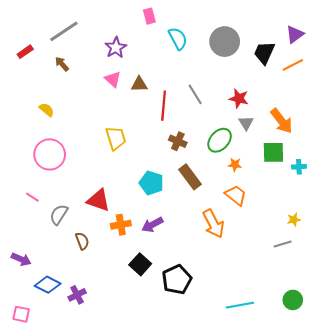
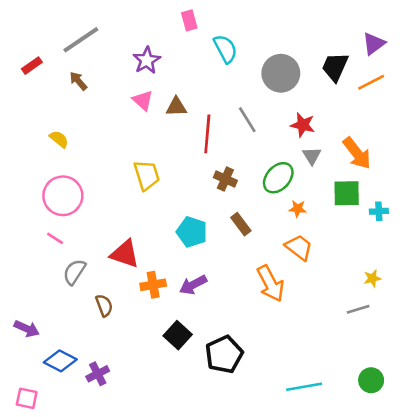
gray circle: (225, 42) -> (281, 73), moved
brown rectangle: (190, 177) -> (241, 224), size x0.7
pink line: (32, 197) -> (55, 238), moved

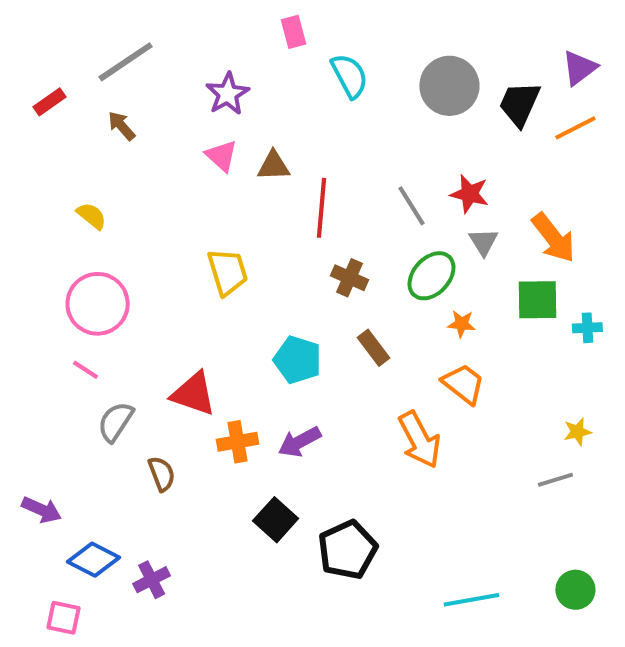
gray circle: (281, 73) -> (449, 86), moved
gray line: (247, 120) -> (411, 206), moved
pink square: (27, 398) -> (64, 618), moved

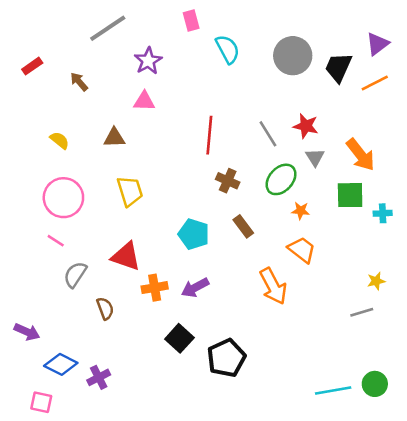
gray line: (126, 62) -> (108, 28), moved
pink triangle: (222, 156) -> (144, 101), turned -40
brown triangle: (274, 166) -> (114, 138), moved
yellow trapezoid: (228, 272) -> (130, 191), moved
cyan line: (471, 600) -> (333, 390), moved

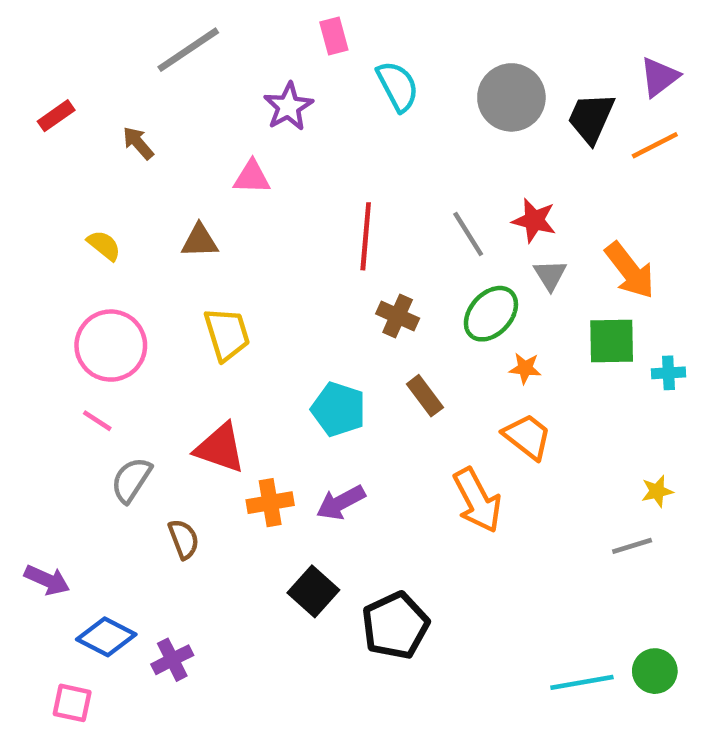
purple star: (148, 61) -> (288, 107), moved

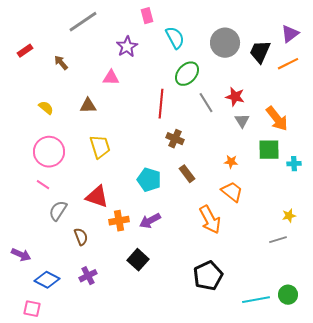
green ellipse: (491, 314) -> (187, 74), moved
black pentagon: (395, 626) -> (208, 276), moved
purple cross: (172, 660) -> (88, 276), moved

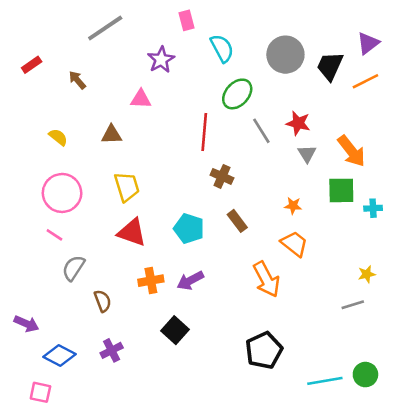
red triangle: (97, 197) -> (132, 232), moved

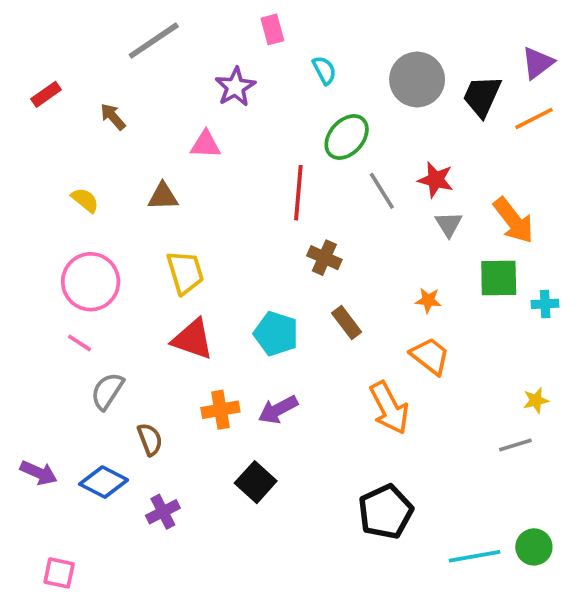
cyan semicircle: (222, 48) -> (324, 70), size x0.7
blue diamond: (59, 355) -> (104, 482), moved

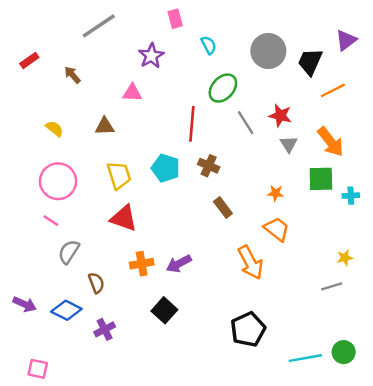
orange line: (534, 118) -> (333, 90), moved
cyan pentagon: (276, 334) -> (166, 168), moved

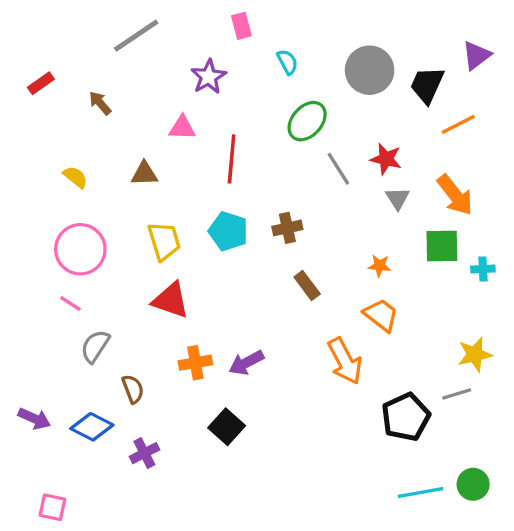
red line: (192, 124) -> (232, 159), moved
brown cross: (209, 166) -> (287, 228), turned -36
yellow star: (345, 258) -> (475, 354), size x1.5
black pentagon: (248, 329) -> (406, 417), moved

